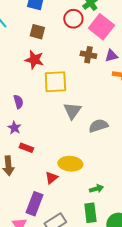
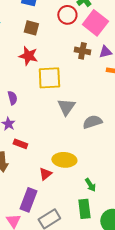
green arrow: (96, 189) -> (90, 185), turned 72

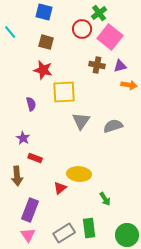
purple semicircle: (12, 98) -> (31, 104), moved
gray semicircle: (92, 122) -> (113, 126), moved
purple rectangle: (28, 200) -> (30, 210), moved
green rectangle: (84, 209) -> (89, 228), moved

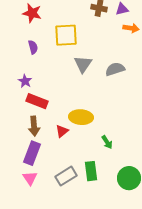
red star: (43, 70) -> (32, 13), moved
red rectangle: (35, 158) -> (37, 101), size x1.5
brown arrow: (17, 176) -> (34, 126), moved

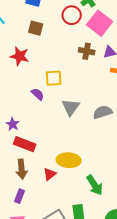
yellow square: (66, 35) -> (54, 78), size x0.7
purple semicircle: (33, 47) -> (38, 94), moved, turned -32
green arrow: (107, 142) -> (95, 185), size x1.5
purple rectangle: (32, 153) -> (20, 196), size x0.6

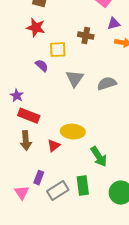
brown cross: (87, 51) -> (86, 36), moved
red star: (20, 56) -> (36, 28), moved
purple rectangle: (20, 196) -> (39, 178), moved

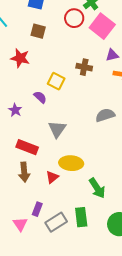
red star: (36, 28) -> (20, 58), moved
yellow square: (58, 50) -> (56, 81), turned 30
gray triangle: (75, 79) -> (57, 129), moved
purple star: (17, 96) -> (15, 110), moved

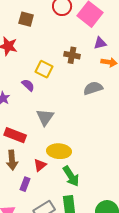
gray semicircle: (105, 115) -> (93, 88), moved
green arrow: (97, 188) -> (71, 176), moved
purple rectangle: (37, 209) -> (25, 184), moved

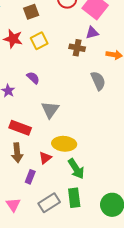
brown square: (26, 19) -> (31, 12), turned -35
purple triangle: (100, 43) -> (92, 33), moved
yellow square: (44, 69) -> (39, 41), moved, turned 36
gray semicircle: (93, 88) -> (98, 81), turned 84

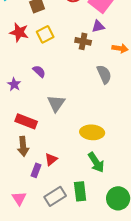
yellow ellipse: (64, 144) -> (92, 132), moved
red triangle: (45, 158) -> (51, 159), moved
green arrow: (76, 169) -> (96, 162), moved

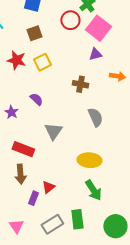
brown cross: (83, 41) -> (80, 84), moved
gray semicircle: (104, 74) -> (95, 117), moved

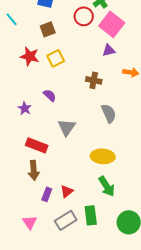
red triangle: (48, 187) -> (67, 191), moved

